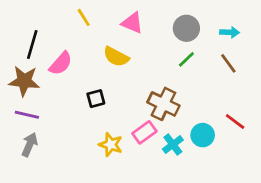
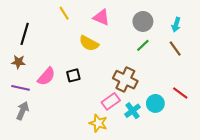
cyan arrow: (230, 32) -> (176, 25), turned 104
pink semicircle: (61, 63) -> (46, 76), moved
brown star: (24, 81) -> (18, 62), size x0.6
yellow star: (111, 145) -> (98, 123), moved

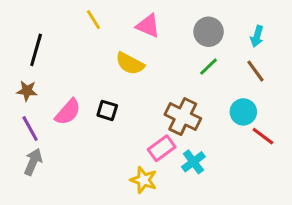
black square: (73, 75) -> (107, 110), turned 32
purple line: (20, 88) -> (30, 129), turned 48
cyan circle: (155, 103) -> (243, 112), moved

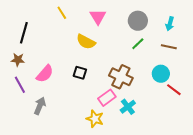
pink triangle: (148, 26) -> (98, 17), turned 36
brown line: (255, 71) -> (169, 47), turned -42
black square: (107, 110) -> (80, 73), moved
gray arrow: (33, 162) -> (40, 106), moved

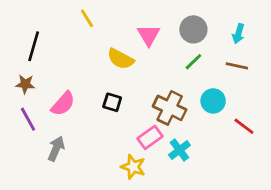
pink triangle: (98, 17) -> (149, 35), moved
cyan circle: (161, 74) -> (213, 101), moved

